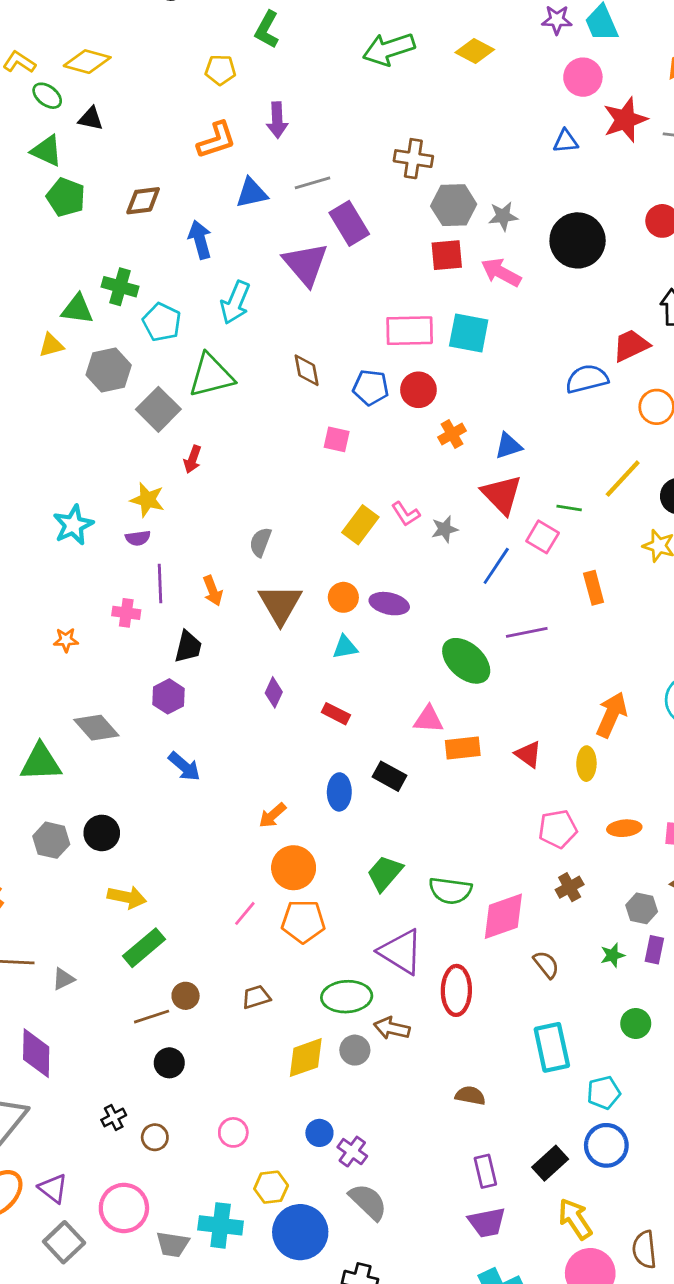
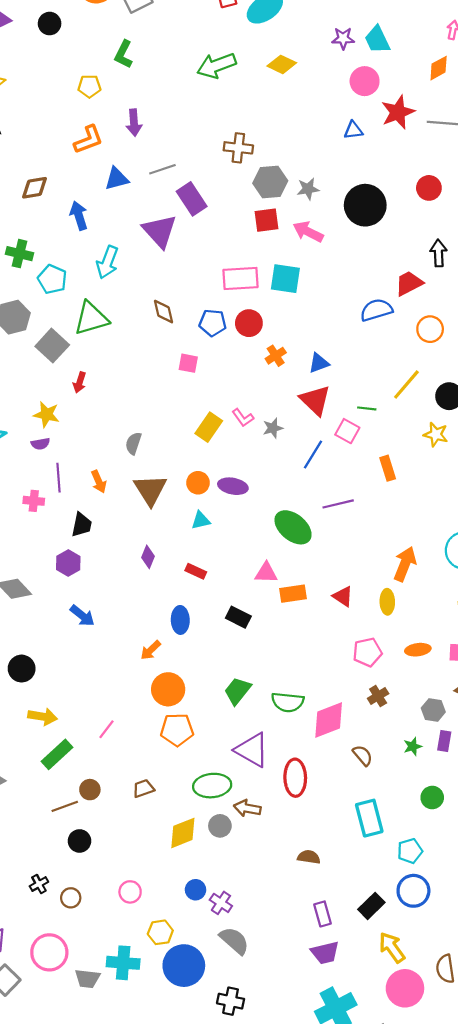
blue ellipse: (339, 792) -> (180, 620), moved
pink line: (245, 913) -> (106, 729), moved

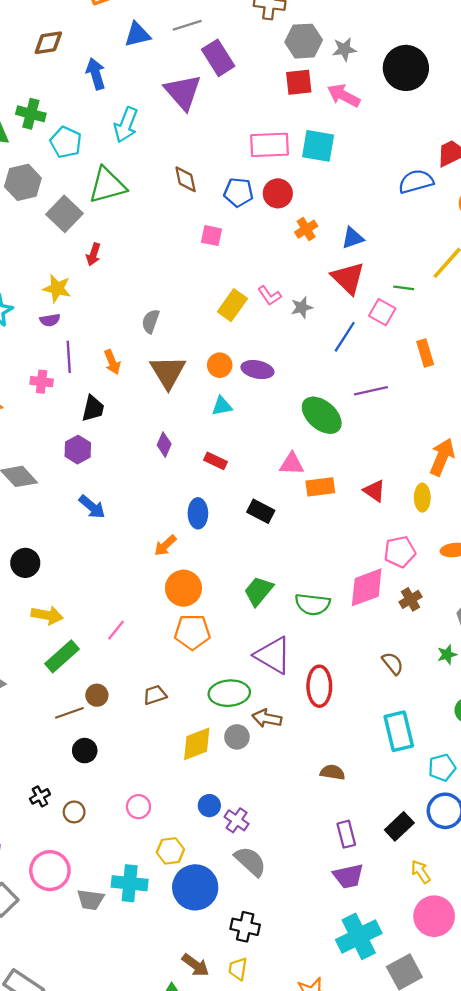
pink diamond: (329, 720) -> (367, 587), moved
yellow arrow: (392, 947) -> (421, 872), size x0.7

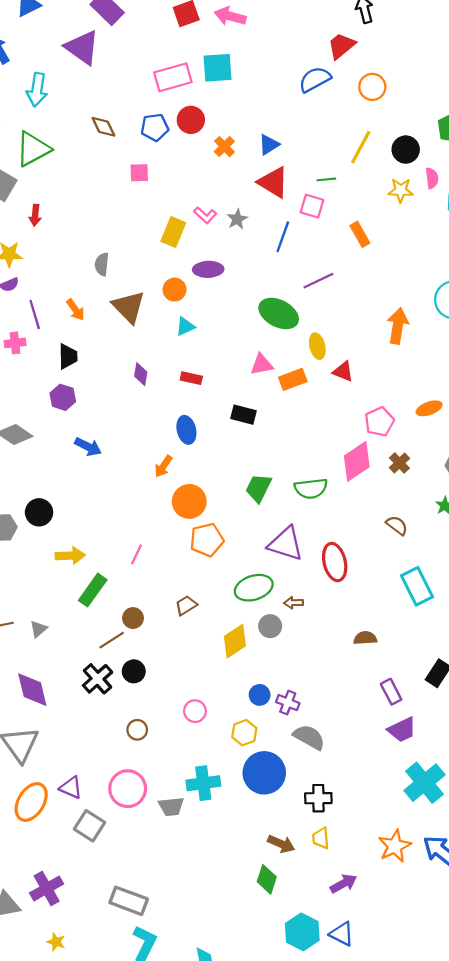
purple ellipse: (257, 370) -> (208, 269), moved
yellow ellipse: (422, 498) -> (317, 346), moved
brown arrow: (267, 718) -> (294, 603), size x0.7
black cross: (40, 796) -> (98, 679), moved, size x1.6
yellow hexagon: (170, 851) -> (244, 733), moved

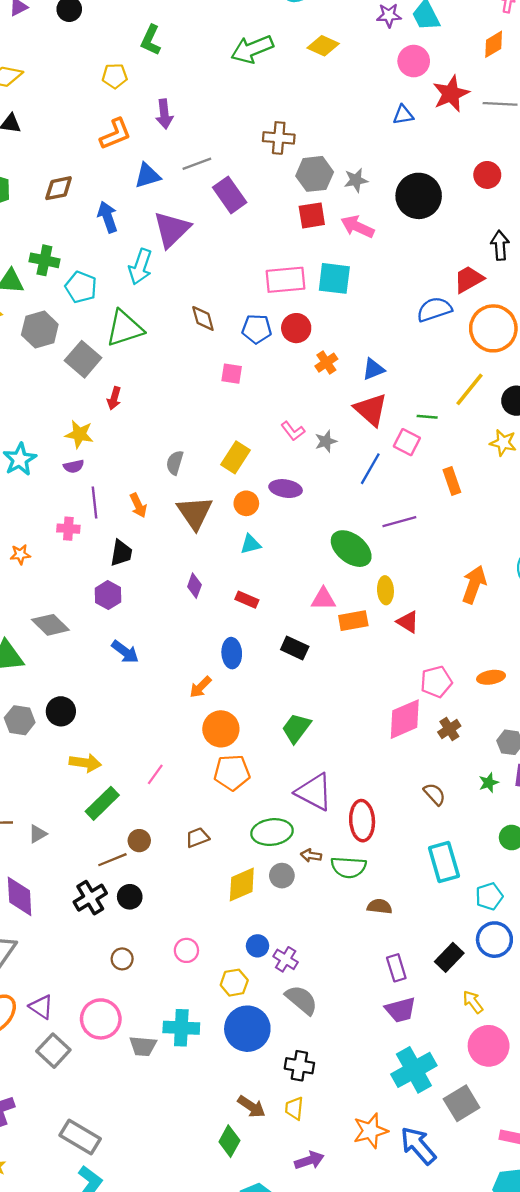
purple triangle: (82, 47) -> (172, 229), moved, turned 30
orange circle: (372, 87) -> (493, 328), size x1.6
yellow rectangle: (173, 232) -> (235, 457), moved
green semicircle: (311, 488) -> (349, 867), moved

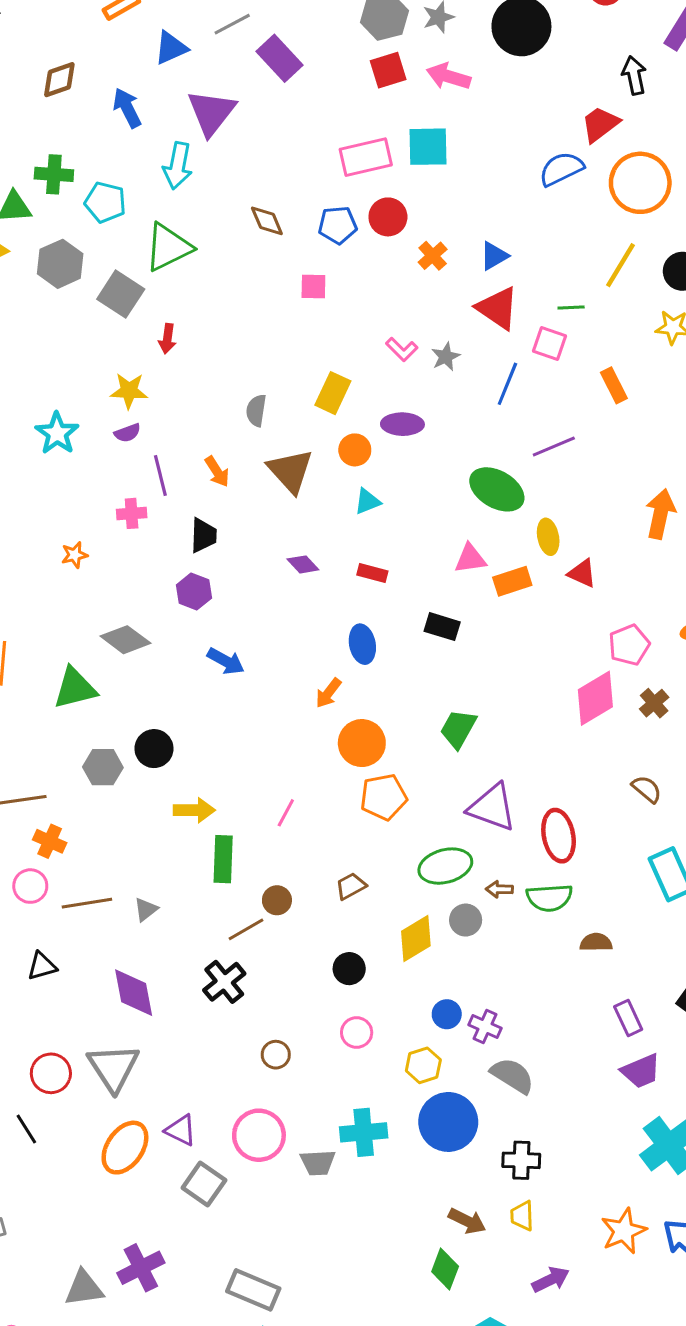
purple diamond: (194, 586) -> (303, 564), turned -55
green rectangle: (102, 803) -> (223, 859), turned -36
black circle: (130, 897) -> (349, 969), moved

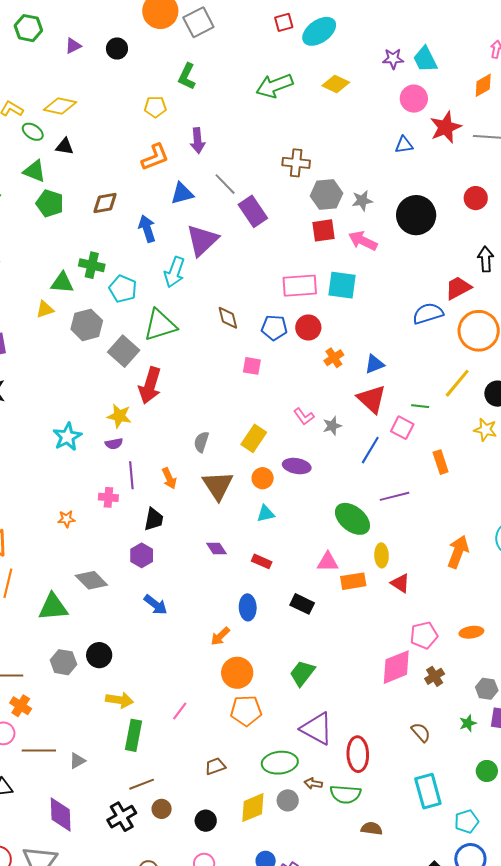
gray line: (232, 24) -> (225, 184), turned 65
red arrow: (167, 339) -> (150, 385), size x1.8
brown circle: (277, 900) -> (162, 809), moved

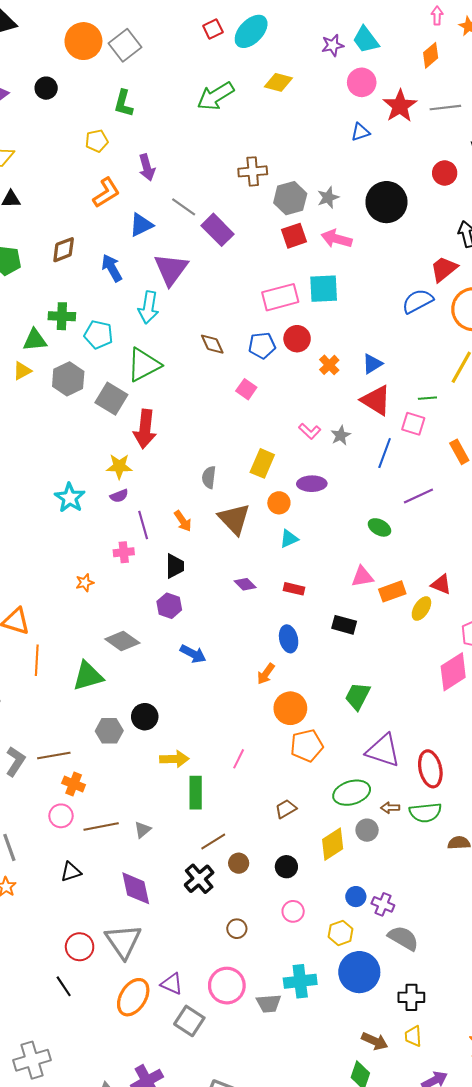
pink square: (252, 366) -> (246, 389), turned 36
green ellipse: (352, 519) -> (379, 527), size x0.6
yellow ellipse: (382, 555) -> (421, 609), moved, turned 45

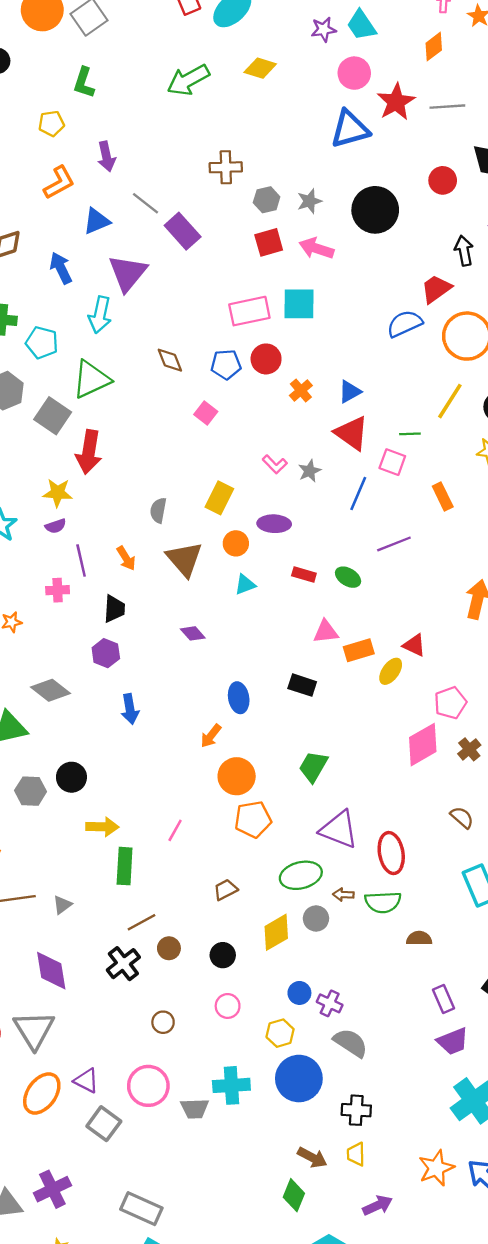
blue triangle: (360, 132) -> (350, 129), size x1.8
gray hexagon: (290, 198) -> (267, 200), size x0.7
red rectangle: (294, 589) -> (304, 575), moved
blue arrow: (193, 654) -> (130, 709), turned 50

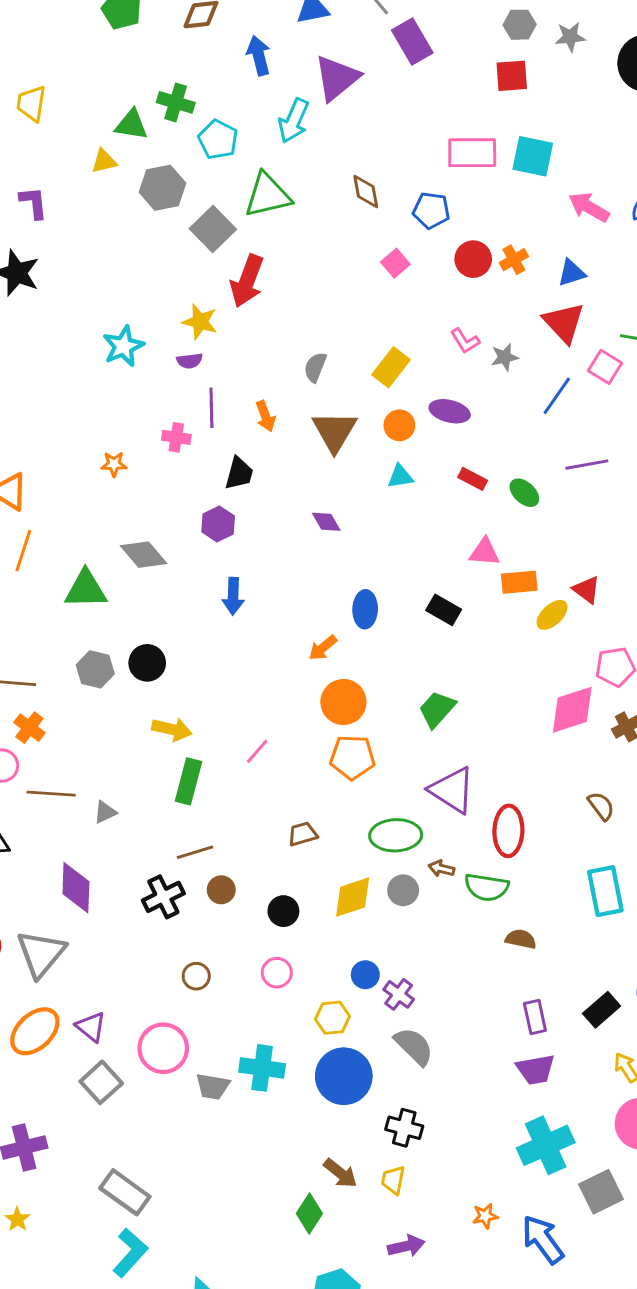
pink arrow: (316, 248) -> (589, 207), moved
red circle: (266, 359) -> (473, 259), moved
orange star: (436, 1168) -> (485, 1216), size x0.6

